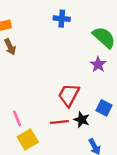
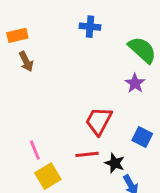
black star: (82, 120) -> (115, 163), moved

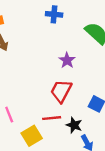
purple star: (135, 83) -> (67, 60), moved
yellow square: (48, 176) -> (32, 136), moved

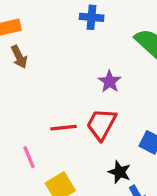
red line: (52, 118) -> (64, 128), moved

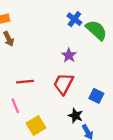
blue cross: (92, 17) -> (74, 19), moved, turned 32
red line: (64, 128) -> (25, 82), moved

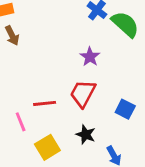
red line: (25, 82) -> (45, 103), moved
black star: (76, 116) -> (86, 135), moved

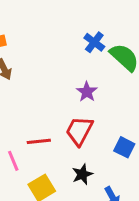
black star: (86, 135) -> (82, 174), turned 30

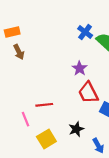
red trapezoid: (79, 131) -> (88, 93), moved, turned -55

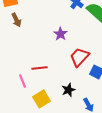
purple star: (80, 68) -> (60, 34), moved
red trapezoid: (88, 93) -> (79, 57), turned 70

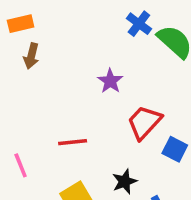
brown arrow: (16, 20) -> (31, 56), turned 40
pink line: (22, 81) -> (21, 165), moved

